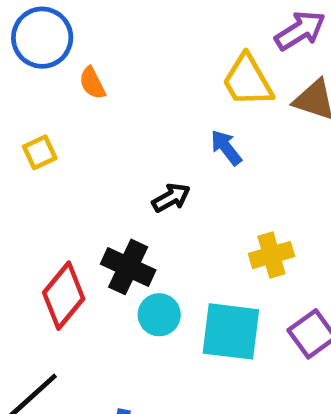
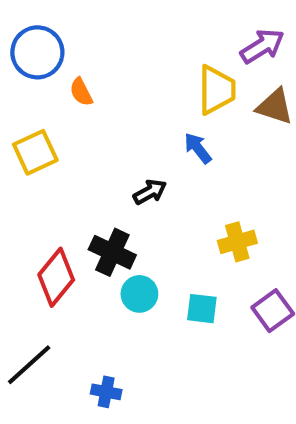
yellow trapezoid: (248, 81) -> (216, 90), turned -150
yellow square: (40, 152) -> (35, 152), size x1.5
cyan square: (231, 331) -> (202, 309), size x0.6

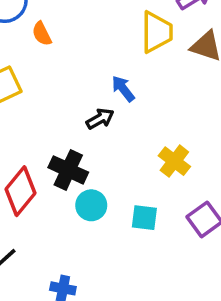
blue arrow: (198, 148) -> (123, 89), moved
yellow cross: (237, 242) -> (174, 161), turned -36

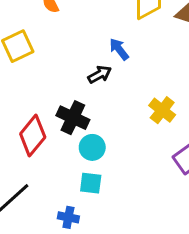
cyan square: (144, 218) -> (91, 183), moved

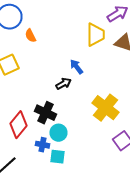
yellow cross: (162, 110) -> (105, 108), size x1.5
blue cross: (68, 217) -> (42, 145), moved

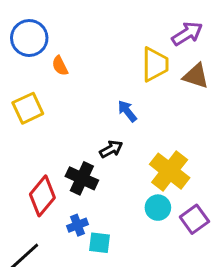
black arrow: (63, 84) -> (111, 149), moved
cyan circle: (58, 133) -> (158, 208), moved
blue cross: (42, 145) -> (77, 225), turned -32

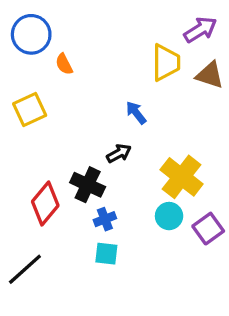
blue cross: (77, 225) -> (105, 219), moved

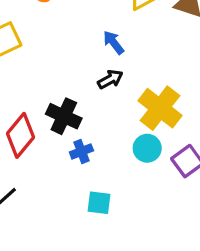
black arrow: (119, 153) -> (110, 79), moved
cyan square: (106, 254) -> (99, 203), moved

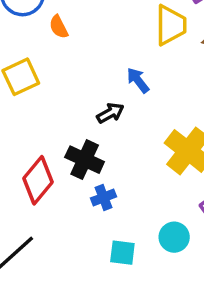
black arrow: (110, 79) -> (110, 113), moved
cyan circle: (147, 148) -> (174, 237), moved

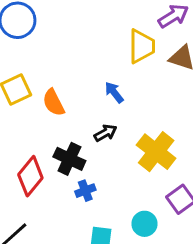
orange semicircle: (59, 27) -> (54, 103), moved, size x1.4
black arrow: (110, 113) -> (106, 133), moved

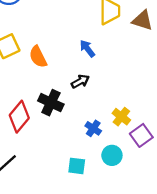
yellow cross: (156, 152) -> (121, 117), moved, size x0.6
blue cross: (85, 191) -> (93, 128), moved, turned -35

